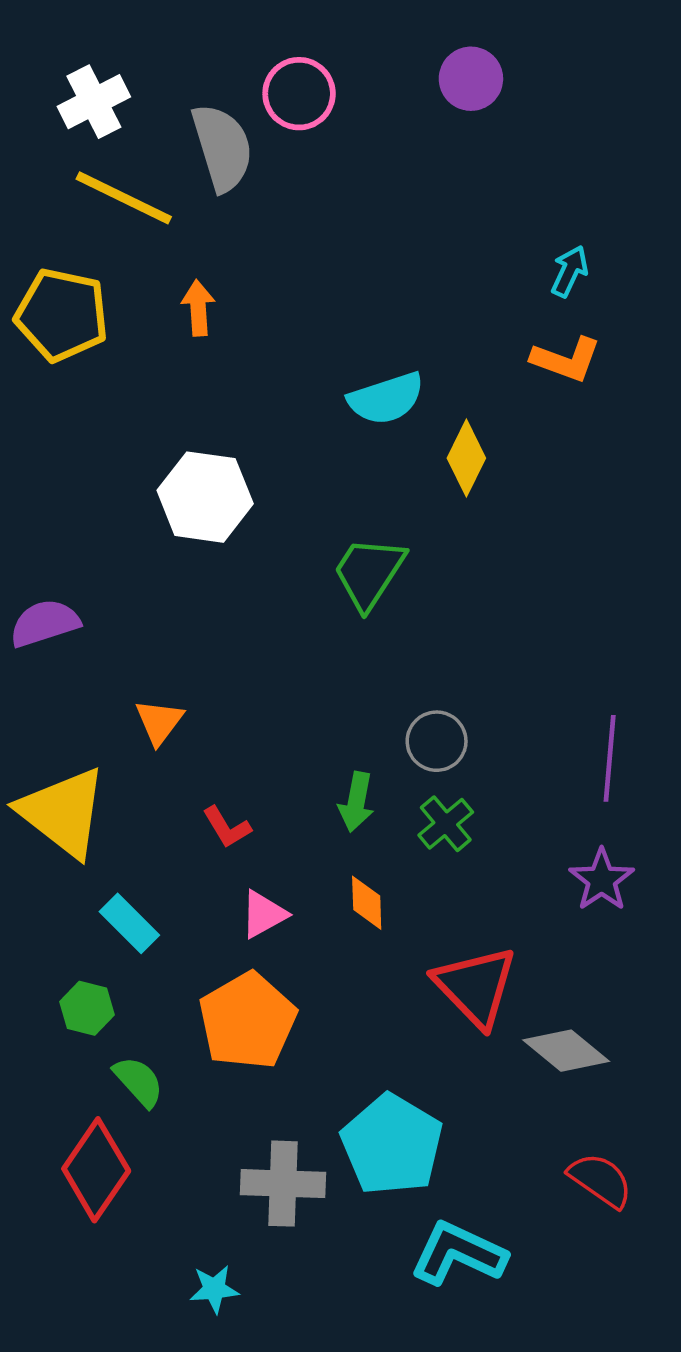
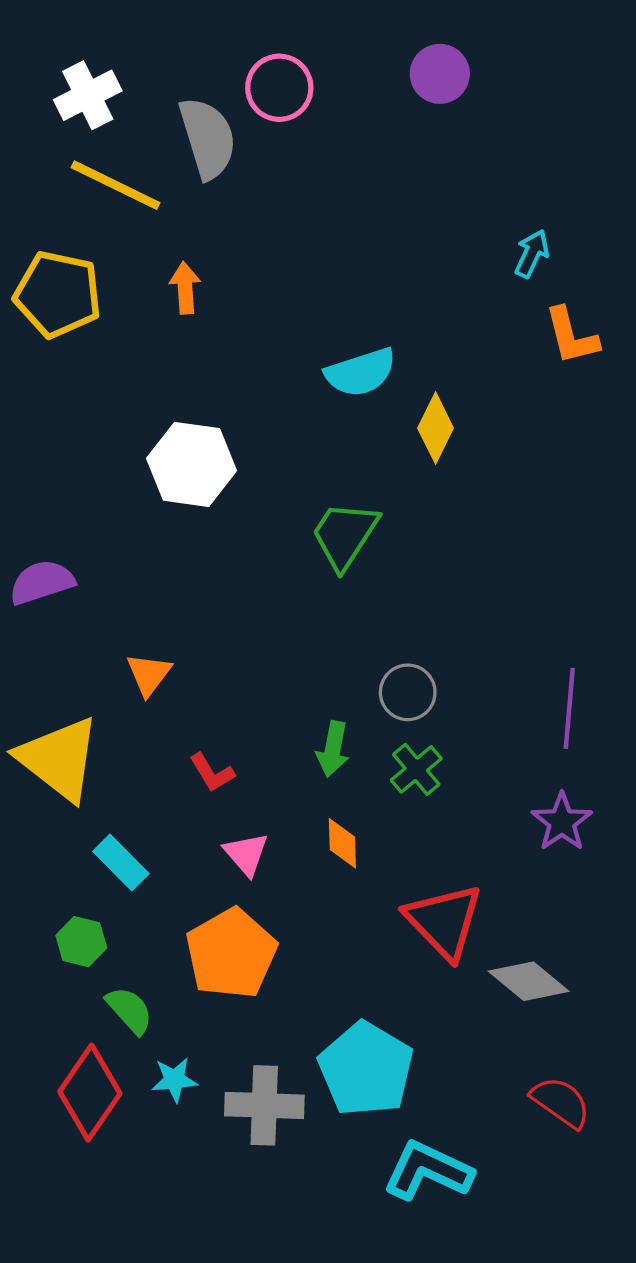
orange L-shape: (566, 360) -> (571, 336), moved, turned 56
pink triangle: (264, 914) -> (246, 854), turned -42
cyan star: (214, 1289) -> (174, 1080), moved

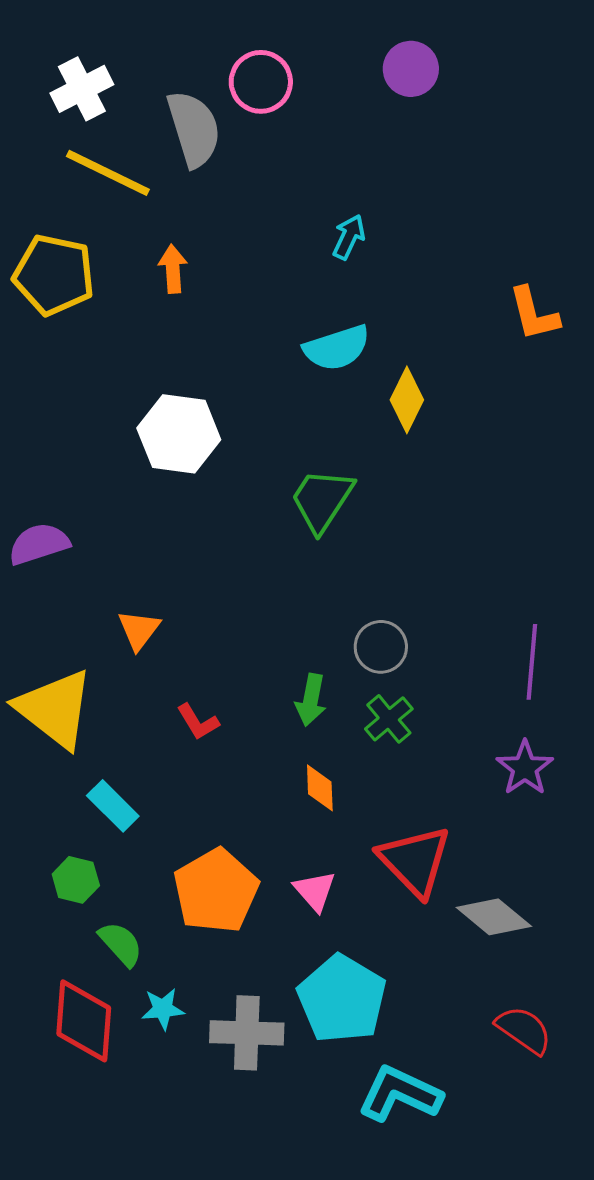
cyan arrow: (532, 254) -> (349, 237), moved
pink triangle: (246, 854) -> (315, 891), moved
red diamond: (90, 1093) -> (84, 1021), turned -30

